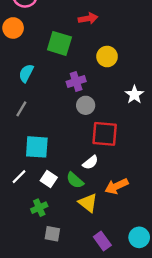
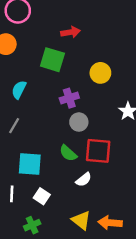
red arrow: (88, 18) -> (70, 32), moved
white line: (19, 177) -> (12, 194), turned -42
green semicircle: (75, 180) -> (68, 153), moved
orange arrow: (117, 186) -> (110, 223), moved, turned 30

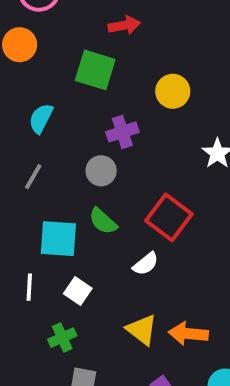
gray circle: (79, 122) -> (101, 171), moved
red square: (98, 151) -> (169, 217), turned 32
green semicircle: (68, 153) -> (103, 221), moved

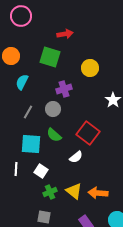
orange circle: (20, 45) -> (11, 56), moved
gray line: (33, 177) -> (28, 112), moved
green cross: (62, 338) -> (50, 192), moved

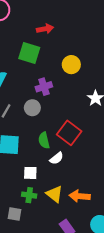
green semicircle: (54, 135) -> (44, 140), moved, turned 35
white square: (41, 171) -> (30, 173), moved, turned -32
green cross: (50, 192) -> (29, 195), turned 32
gray square: (44, 217) -> (14, 214), moved

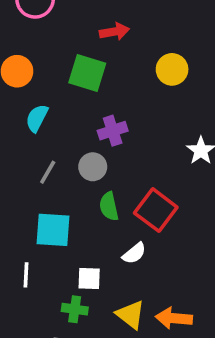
yellow circle: (71, 65) -> (172, 69), moved
green semicircle: (44, 140) -> (109, 206), moved
green cross: (29, 195) -> (75, 309), moved

